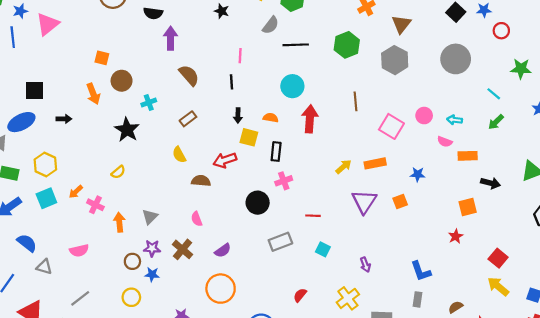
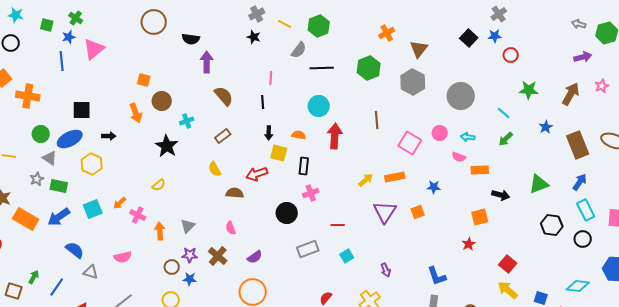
gray circle: (456, 59) -> (461, 96), moved
yellow hexagon: (45, 165) -> (92, 164), moved
cyan square: (323, 249) -> (347, 256), turned 32

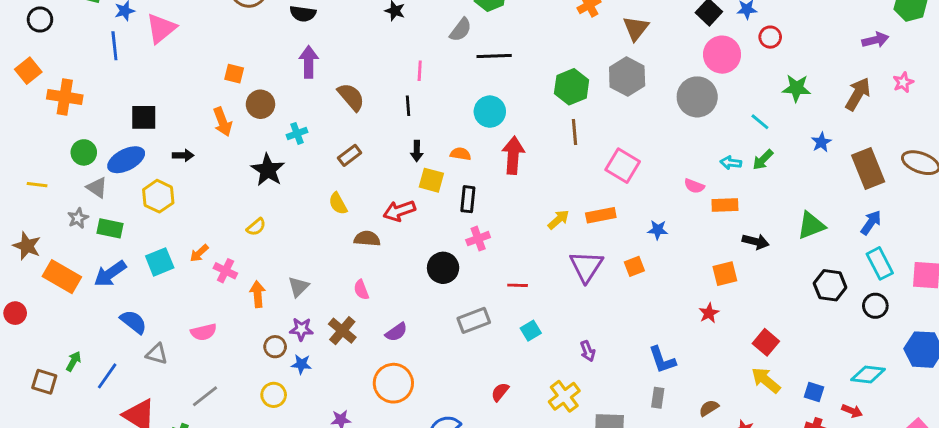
purple arrow: (207, 62) -> (309, 62), moved
green hexagon: (369, 68) -> (572, 87), moved
pink circle: (440, 133) -> (722, 55), moved, size x1.6
cyan arrow: (468, 137) -> (731, 163), moved

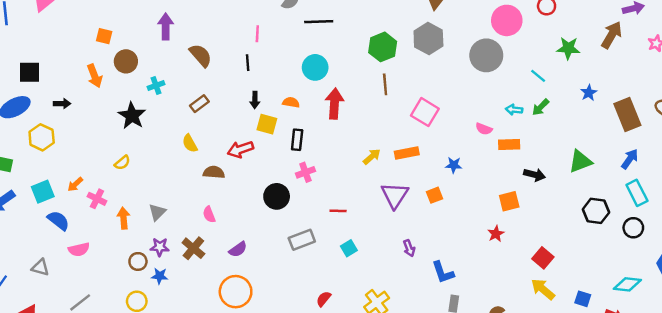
brown arrow: (858, 94) -> (612, 35), moved
blue semicircle: (133, 322) -> (58, 221), moved
purple arrow: (588, 351) -> (409, 248), moved
blue L-shape: (662, 360) -> (443, 272), moved

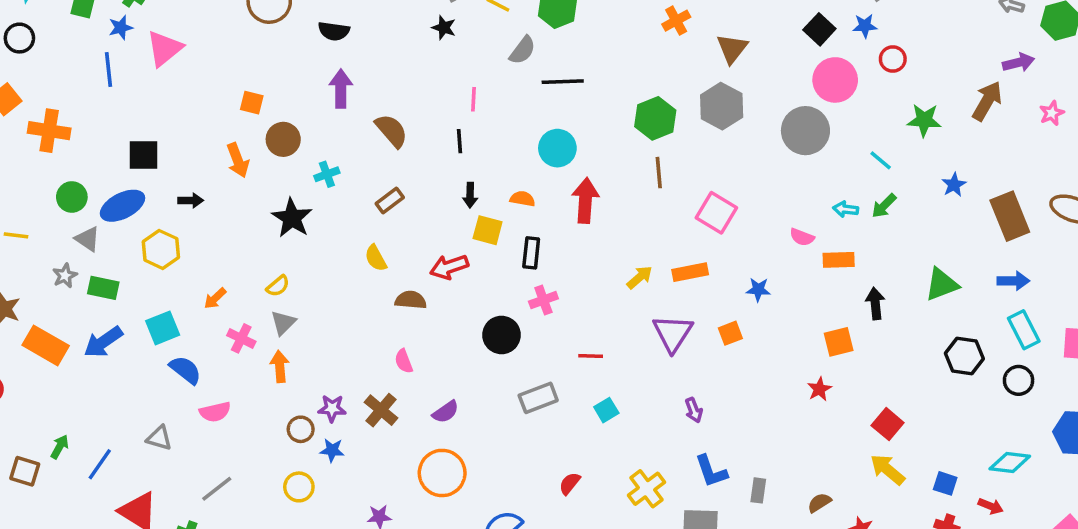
blue arrow: (630, 159) -> (1013, 281), turned 55
black arrow: (534, 175) -> (875, 304), turned -110
orange arrow: (75, 184) -> (215, 298), moved
gray triangle: (157, 212) -> (283, 323), moved
blue L-shape: (443, 272) -> (711, 471), moved

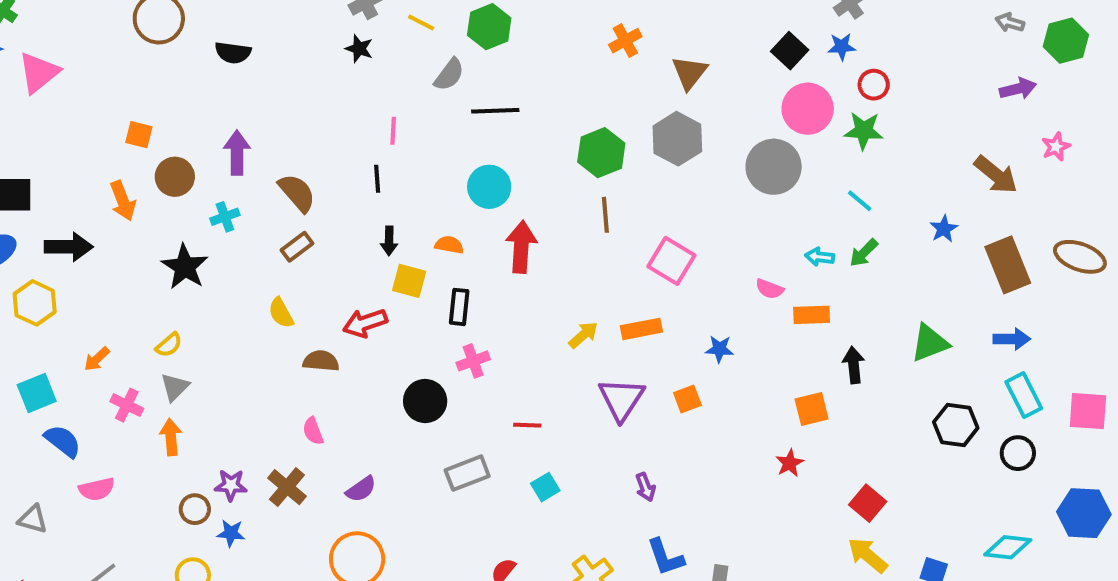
purple arrow: (341, 89) -> (237, 153), moved
brown arrow: (987, 101) -> (996, 175), moved, turned 99
green star: (924, 120) -> (864, 131), moved
brown semicircle: (391, 131) -> (297, 193), moved
black arrow: (191, 200) -> (69, 247), size x1.6

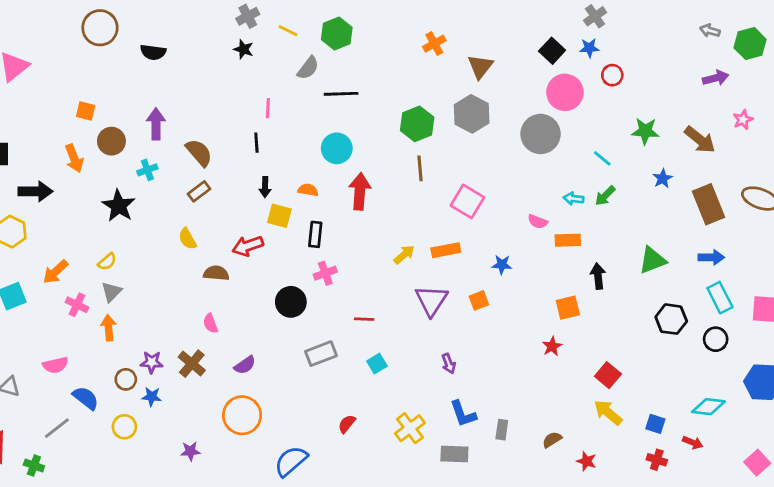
green star: (864, 131) -> (645, 131), moved
orange arrow: (97, 359) -> (55, 272), size x1.4
blue semicircle: (63, 441) -> (86, 398), moved

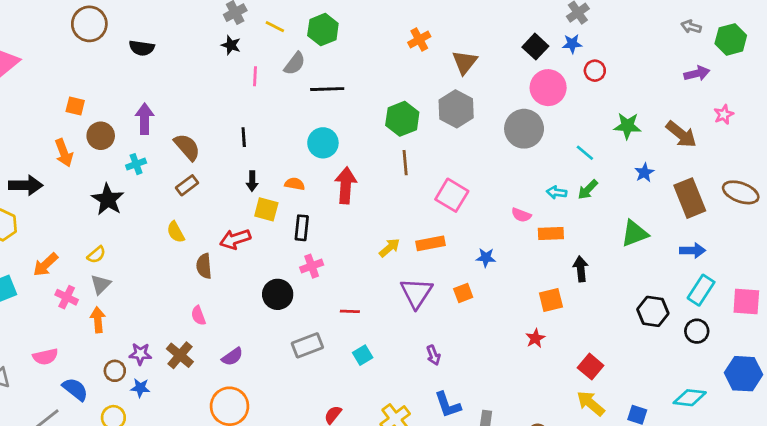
pink line: (268, 108) -> (255, 76), moved
green triangle: (652, 260) -> (634, 233), moved
brown semicircle: (216, 273) -> (204, 266), turned -100
cyan rectangle: (720, 298) -> (701, 290), turned 60

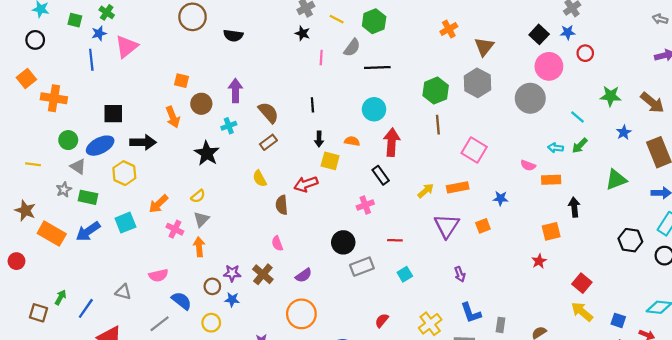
black rectangle: (302, 228) -> (381, 175), moved, turned -42
black circle: (278, 294) -> (343, 242), moved

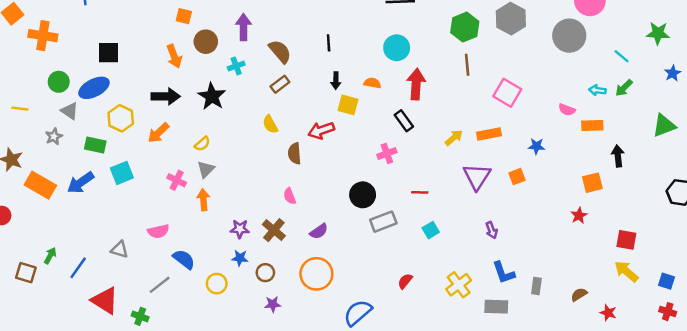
black arrow: (143, 142) -> (166, 96), moved
green rectangle: (88, 197) -> (95, 145), moved
orange arrow: (158, 204) -> (158, 133), moved
red square: (582, 283) -> (626, 240), turned -30
brown circle: (212, 286) -> (265, 273), moved

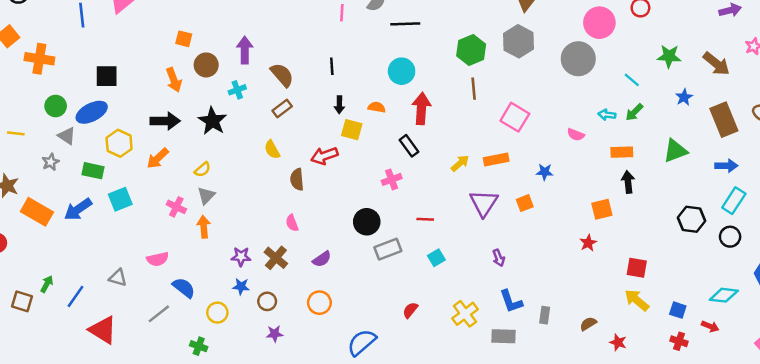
orange rectangle: (592, 126) -> (622, 152), moved
orange circle: (316, 274) -> (319, 303), size x0.7
green cross: (140, 316) -> (199, 346), moved

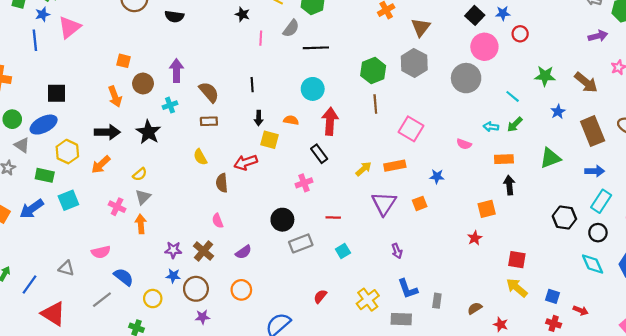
brown rectangle: (282, 109) -> (209, 121), turned 35
cyan diamond: (724, 295) -> (593, 264), moved, turned 60
brown circle: (267, 301) -> (196, 289), size x1.5

